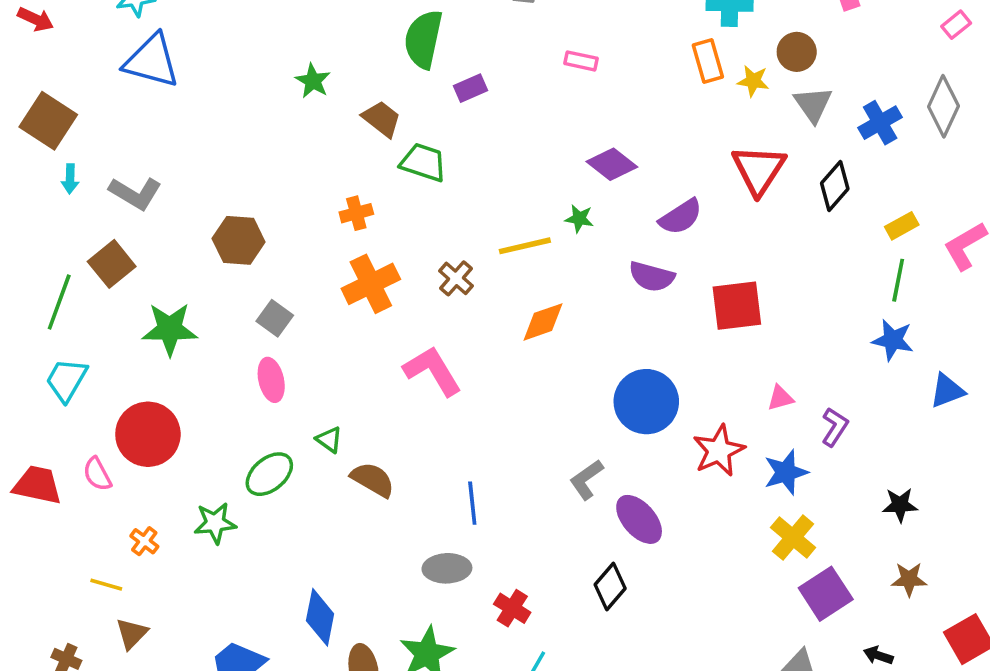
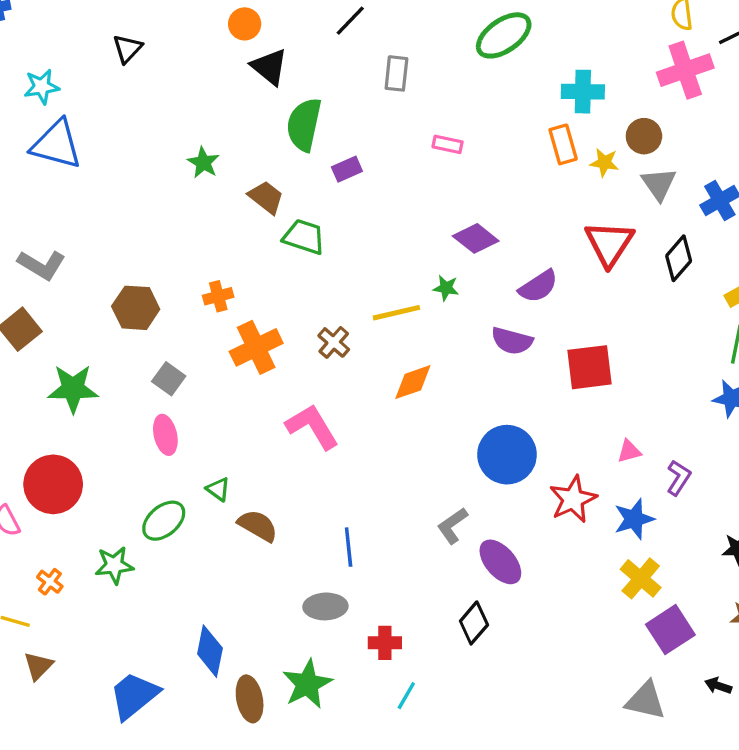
orange cross: (356, 213) -> (218, 296), moved
red cross: (512, 608) -> (385, 643), turned -32

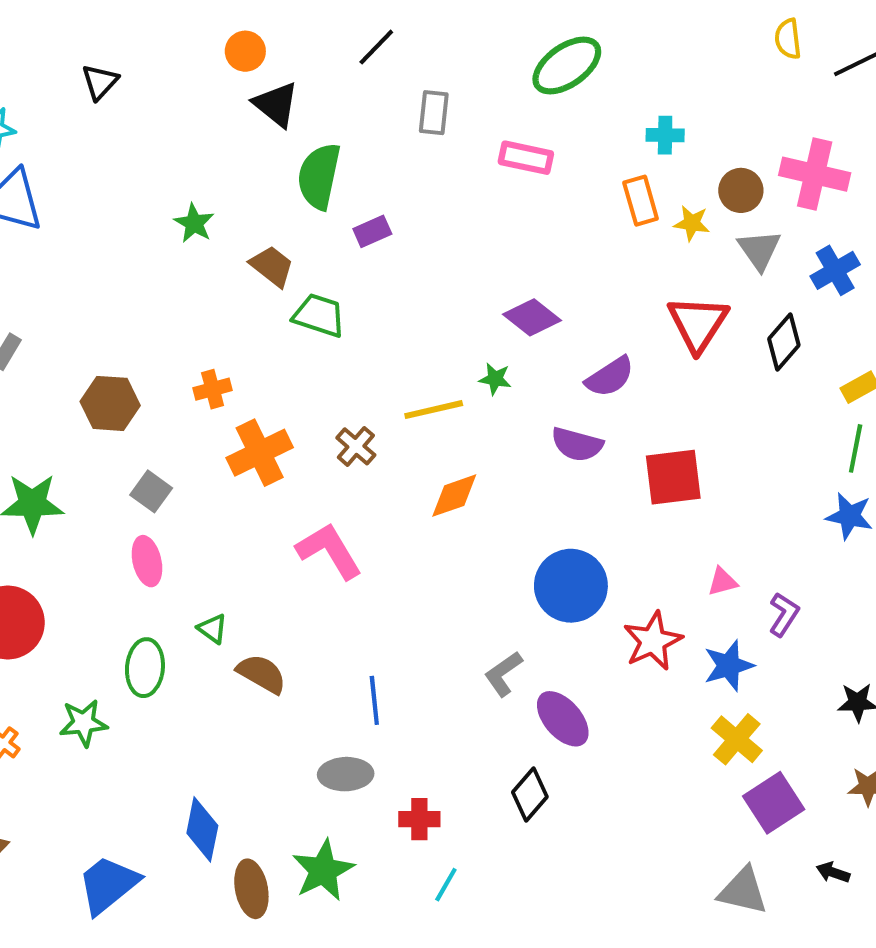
pink cross: (685, 70) -> (815, 174), moved, turned 32
cyan cross: (583, 92) -> (665, 135), size x0.7
pink rectangle: (448, 144) -> (526, 158), moved, size x1.4
green ellipse: (164, 521) -> (145, 668), turned -45

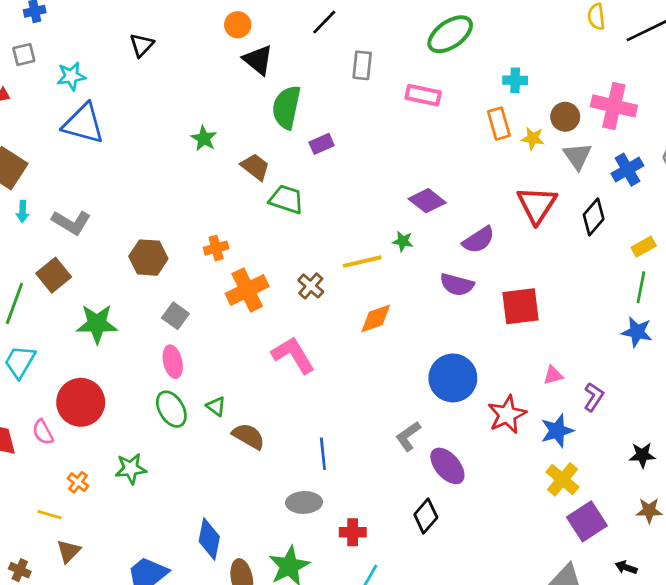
green ellipse: (145, 668) -> (171, 409), moved, turned -36

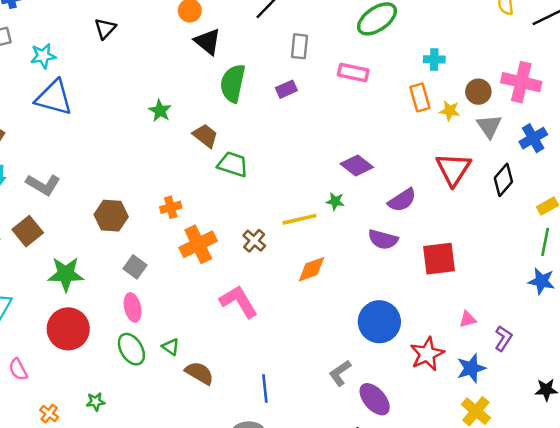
purple rectangle: (322, 144) -> (286, 89), moved
red circle: (81, 402) -> (68, 329), moved
green star: (131, 469) -> (96, 402), size x0.7

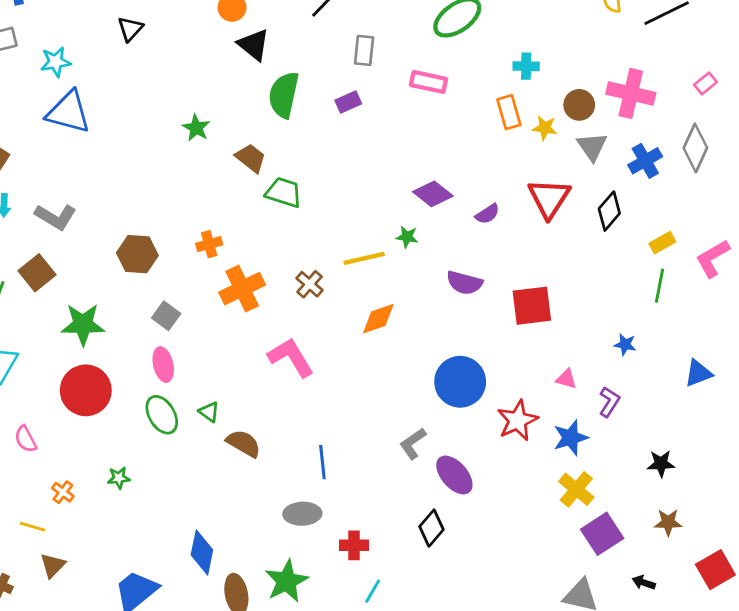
purple semicircle: (402, 200) -> (487, 214), moved, size x0.7
blue star: (542, 281) -> (625, 344), moved, size x0.7
pink triangle: (468, 319) -> (566, 379), turned 30

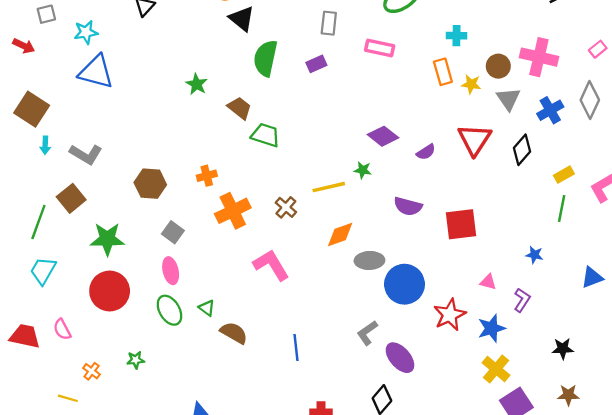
gray ellipse: (302, 514) -> (369, 260), moved

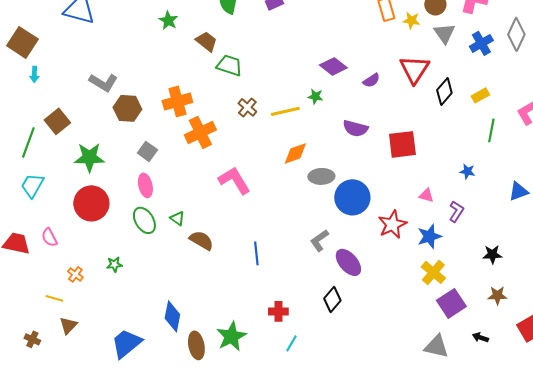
black diamond: (522, 150) -> (444, 91), moved
gray L-shape: (86, 154) -> (103, 82), moved
yellow rectangle: (564, 175) -> (480, 95), moved
orange cross: (207, 176) -> (177, 101), size x1.6
brown cross: (286, 207) -> (247, 107), moved

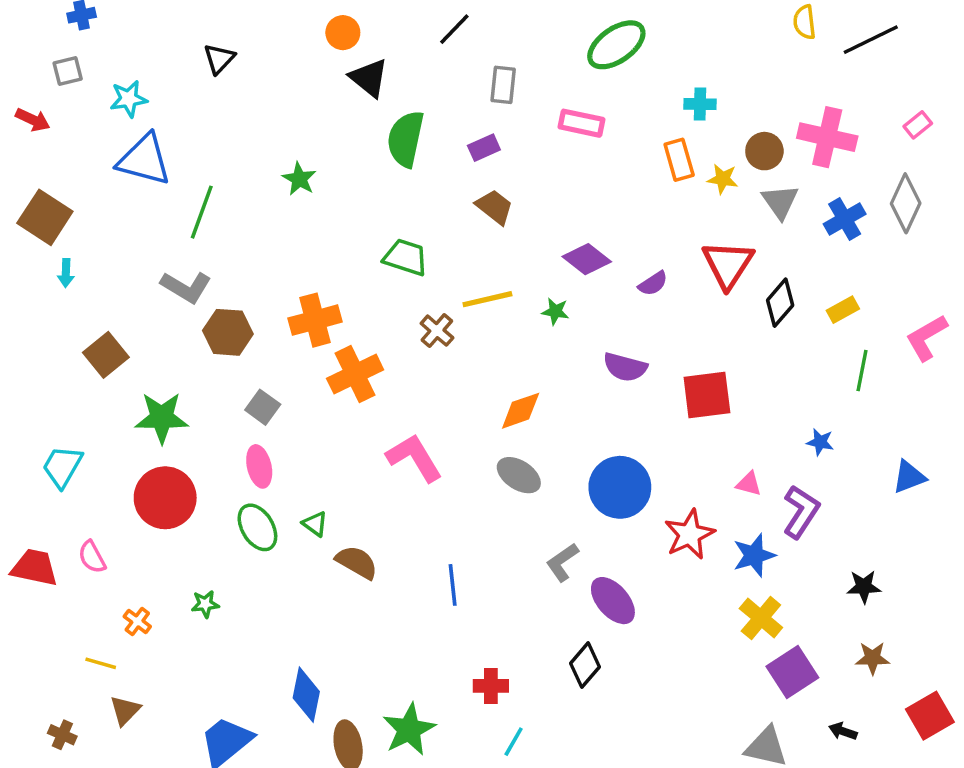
brown trapezoid: (206, 41) -> (494, 207), moved
yellow line: (285, 111) -> (487, 299), moved
green line: (28, 142) -> (202, 212), moved
gray ellipse: (321, 176) -> (519, 475), moved, turned 35
purple L-shape: (456, 211) -> (801, 512), size x1.4

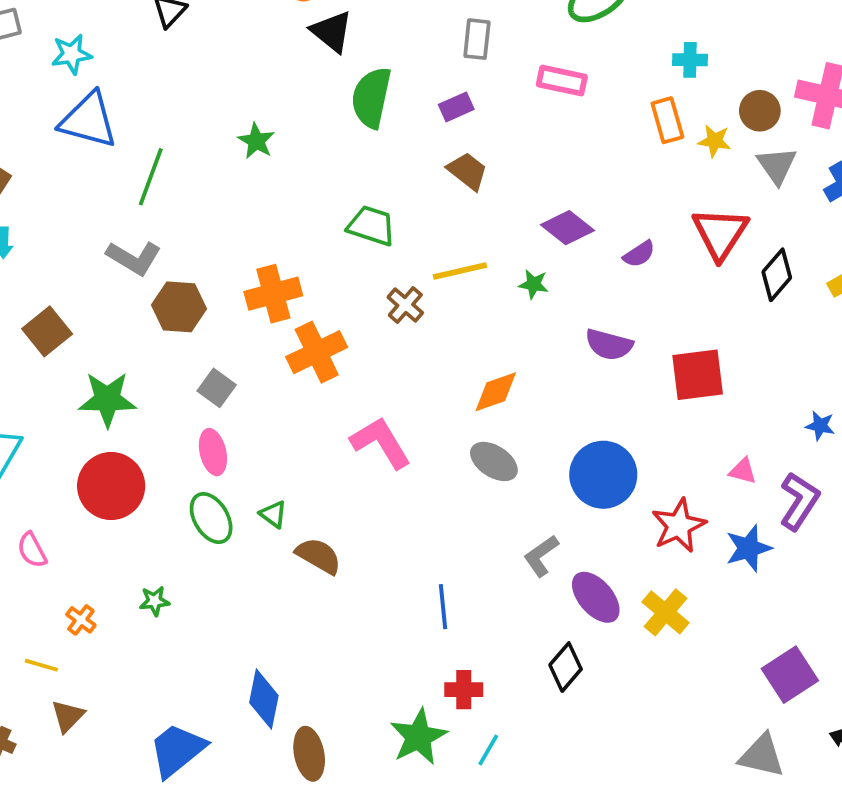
blue line: (453, 585) -> (443, 607), moved
yellow cross: (761, 618) -> (666, 612), moved
green star: (409, 729) -> (418, 737), moved

